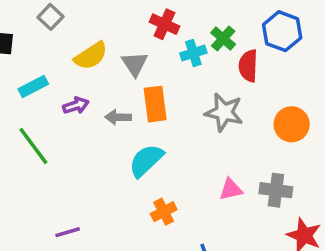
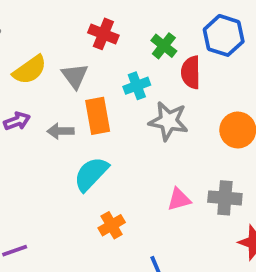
cyan cross: (193, 53) -> (137, 86), moved

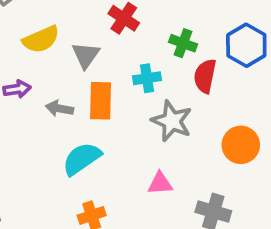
green cross: (164, 46) -> (183, 43), turned -30
pink triangle: (179, 199) -> (160, 183), moved

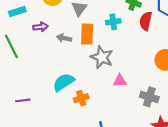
gray star: (172, 121) -> (102, 57), moved
cyan semicircle: (82, 159) -> (64, 82), moved

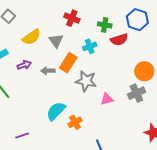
red semicircle: (146, 21) -> (119, 40), turned -108
orange rectangle: (87, 34) -> (68, 63), turned 42
gray cross: (149, 97) -> (136, 93), moved, turned -30

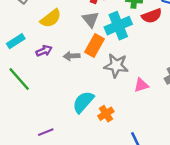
gray triangle: (56, 41) -> (91, 19), moved
cyan cross: (90, 46) -> (118, 26), size x1.6

